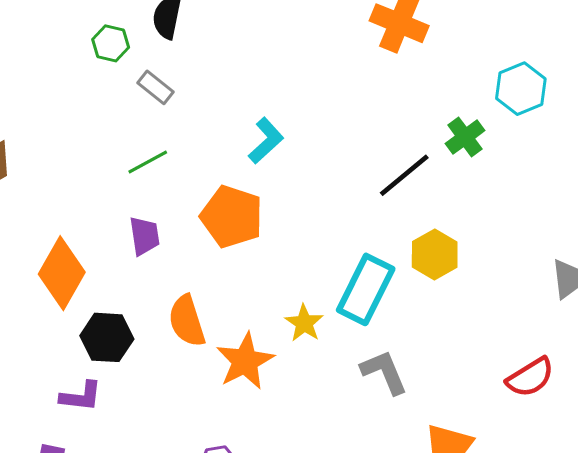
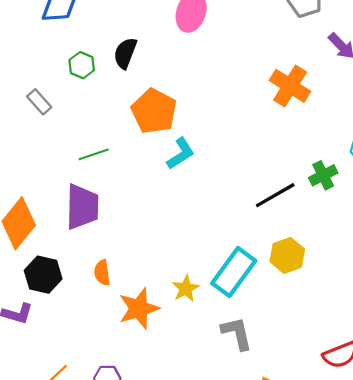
gray rectangle: (156, 87) -> (39, 102), moved
orange pentagon: (232, 217) -> (154, 111), moved
purple trapezoid: (144, 236) -> (82, 207), size x1.6
orange semicircle: (187, 321) -> (102, 273), size x0.7

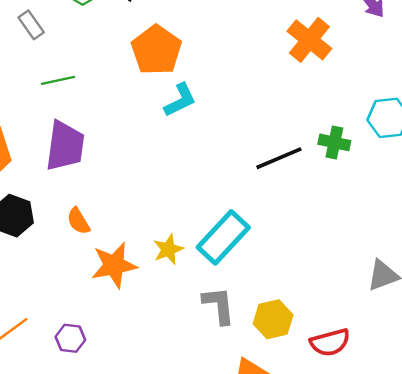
green line: (94, 154) -> (58, 80), moved
green cross: (323, 175) -> (334, 142), turned 32
yellow hexagon: (287, 255) -> (273, 319), moved
orange semicircle: (102, 273) -> (78, 221), turned -30

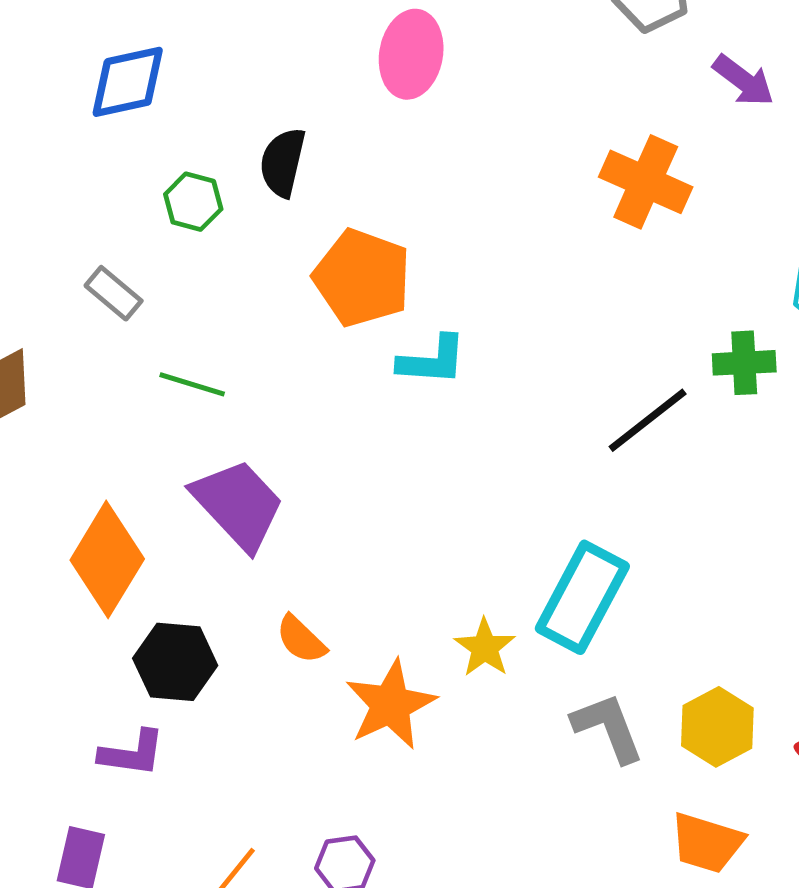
green line: (58, 80) -> (192, 384), turned 44
cyan L-shape: (180, 100) -> (432, 360), turned 45
purple trapezoid: (65, 146) -> (238, 505), turned -36

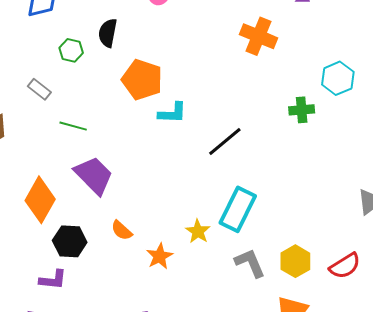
black line: (648, 420) -> (225, 141), moved
orange star: (391, 705) -> (160, 256), size x0.7

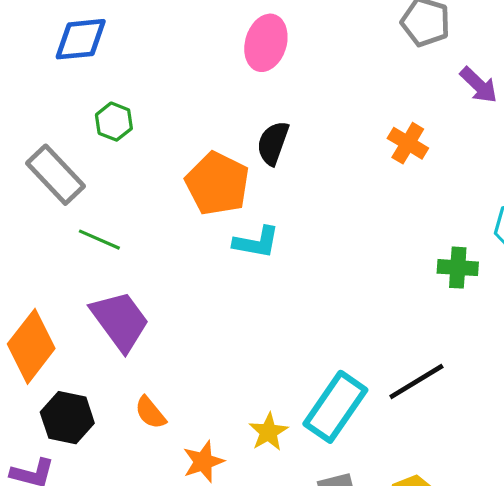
black semicircle: (108, 33) -> (273, 143), moved
orange cross: (259, 36) -> (408, 143), size x0.7
gray rectangle: (39, 89) -> (56, 175), size x1.6
black line: (225, 141) -> (416, 381), moved

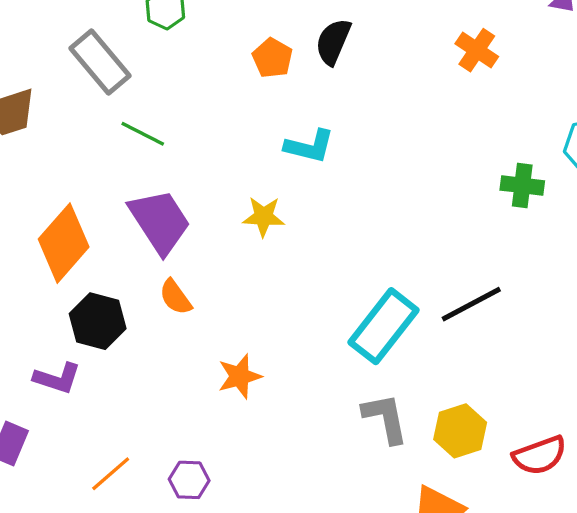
orange pentagon: (217, 184) -> (272, 58), moved, size x0.6
orange semicircle: (150, 413) -> (175, 297), moved
yellow star: (268, 432) -> (264, 217), moved, turned 30

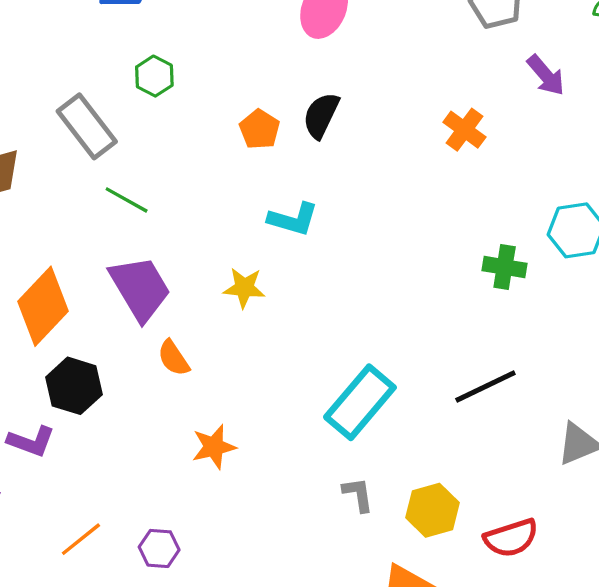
orange semicircle: (175, 297) -> (173, 358), moved
black line: (471, 304) -> (485, 387), moved
gray L-shape: (385, 418) -> (358, 495), size x0.7

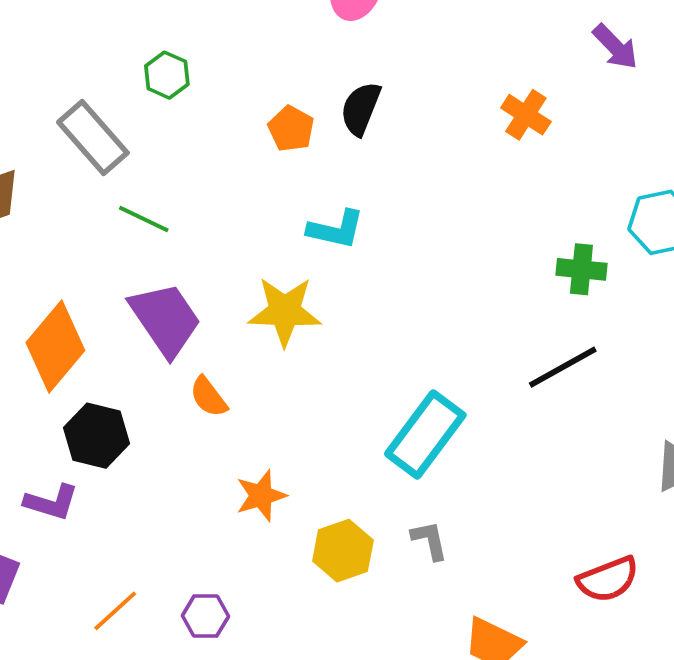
yellow star: (244, 288) -> (285, 311), size x1.5
black line: (485, 387) -> (563, 367), moved
yellow hexagon: (432, 510) -> (343, 551), moved

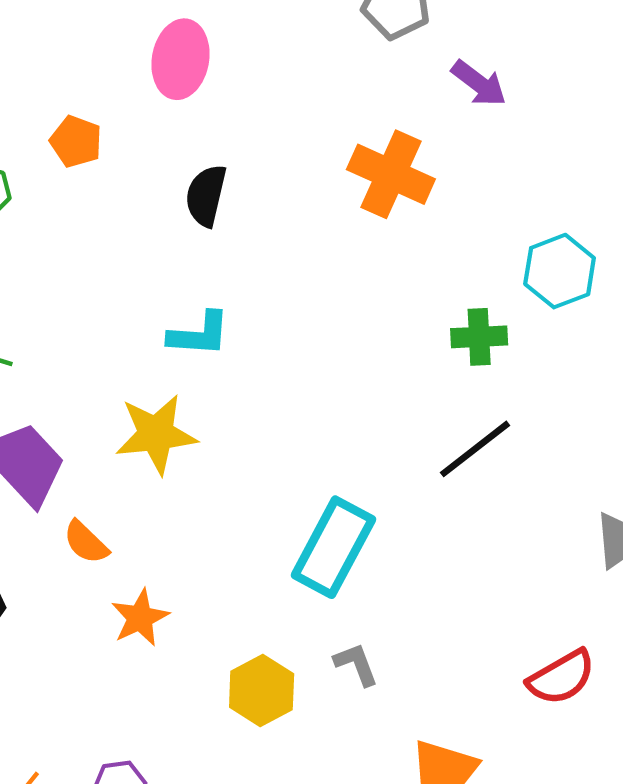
orange cross: (526, 115) -> (391, 174), size x1.5
orange pentagon: (291, 129) -> (76, 141), moved
orange star: (261, 496) -> (140, 618), moved

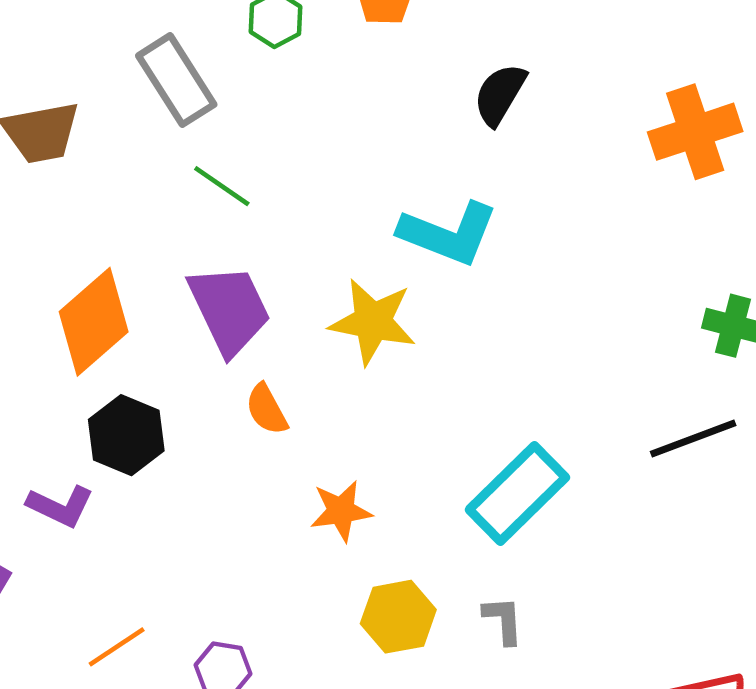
orange cross: (391, 174) -> (695, 132), turned 30
cyan L-shape: (199, 334) -> (448, 233), size x1.4
orange star: (140, 618) -> (341, 511), moved

